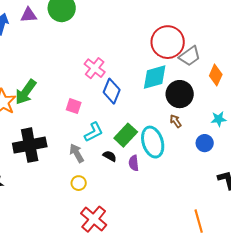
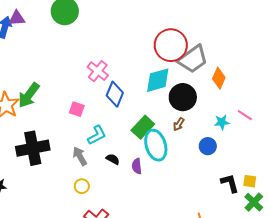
purple triangle: (29, 15) -> (17, 18), moved
gray trapezoid: (190, 56) -> (193, 59), size x1.4
brown arrow: (176, 121) -> (179, 124), turned -112
green rectangle: (126, 135) -> (143, 127), moved

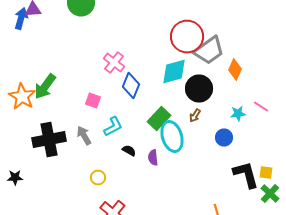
gray arrow: (80, 156) -> (84, 136), moved
black L-shape: (230, 183) -> (246, 174), size x1.4

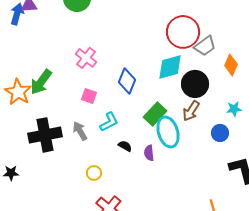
gray trapezoid: (209, 50) -> (205, 46), size x0.7
pink cross: (114, 62) -> (86, 58), moved
brown arrow: (195, 116) -> (191, 111), size x1.5

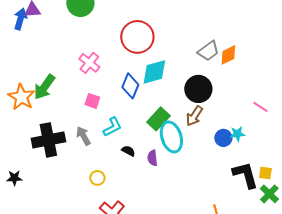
red circle: (183, 32) -> (137, 37), moved
orange diamond: (231, 65) -> (228, 55), moved, turned 40
cyan diamond: (170, 67) -> (154, 72), moved
cyan star: (234, 109) -> (237, 134), moved

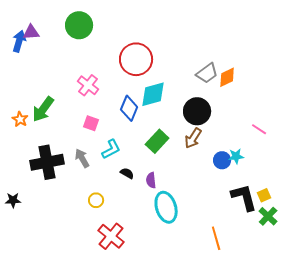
orange star: (21, 97) -> (20, 119), size x0.6
cyan ellipse: (171, 137) -> (166, 207), moved
yellow square: (265, 173) -> (264, 195), turned -32

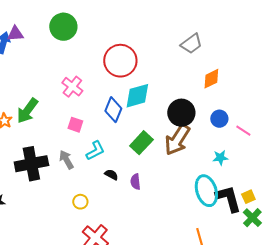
gray trapezoid: (207, 73) -> (191, 44), moved
brown arrow: (193, 138) -> (177, 140), size x1.5
blue circle: (222, 160) -> (219, 119), moved
cyan ellipse: (166, 207) -> (206, 191), moved

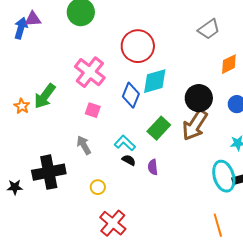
pink cross: (72, 87) -> (90, 72), size x1.4
cyan L-shape: (95, 151) -> (125, 143), moved, turned -110
black cross: (31, 164) -> (49, 172), moved

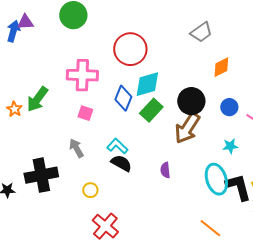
pink cross: (90, 72) -> (82, 75), turned -36
green rectangle: (159, 128) -> (151, 110), moved
black semicircle: (129, 160) -> (121, 163), size x1.5
purple semicircle: (153, 167) -> (165, 170), moved
orange line: (218, 225) -> (210, 228), turned -35

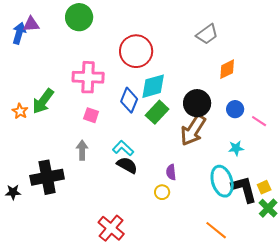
gray arrow: (76, 148) -> (82, 150), turned 30
yellow circle: (90, 190) -> (162, 192), moved

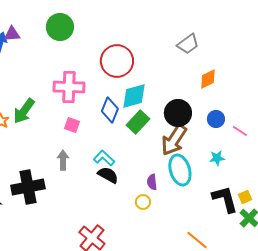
cyan ellipse: (222, 181) -> (180, 170), moved

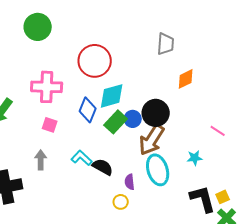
gray trapezoid: (188, 44) -> (166, 44), turned -50
blue circle: (216, 119) -> (133, 119), moved
black semicircle: (108, 175) -> (103, 167), moved

